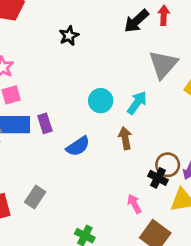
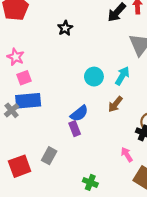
purple rectangle: (45, 123) -> (75, 129), moved
brown arrow: (125, 138) -> (115, 104), turned -126

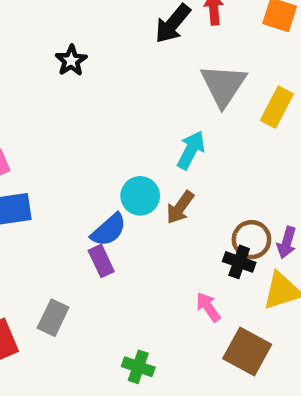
cyan circle: (94, 77) -> (140, 196), moved

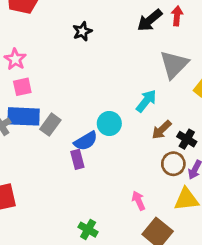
brown arrow: (180, 207) -> (162, 130), moved
black cross: (239, 262) -> (187, 139), moved
gray rectangle: (53, 318) -> (50, 125), moved

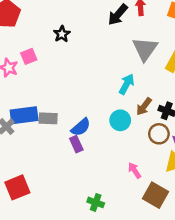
pink square: (22, 87) -> (29, 56), moved
cyan circle: (109, 123) -> (120, 120), moved
gray rectangle: (50, 125) -> (48, 118), turned 66

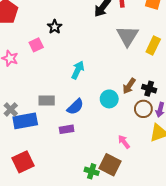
pink square: (29, 56) -> (36, 45), moved
cyan arrow: (127, 84) -> (78, 70), moved
blue rectangle: (24, 115) -> (25, 121), moved
purple rectangle: (76, 144) -> (67, 129), moved, turned -72
brown square: (156, 195) -> (110, 165), moved

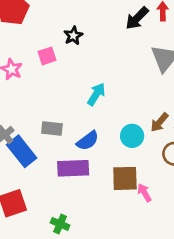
blue rectangle: (25, 121) -> (22, 151), turned 55
purple rectangle: (67, 129) -> (73, 168), size x1.6
brown square: (110, 165) -> (125, 178), moved, turned -35
green cross: (92, 171) -> (60, 224), moved

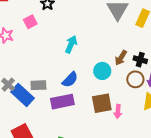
gray rectangle: (52, 129) -> (38, 85), moved
pink arrow: (144, 193) -> (118, 111), turned -136

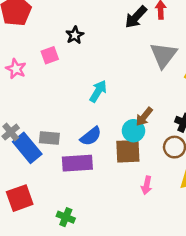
brown arrow: (121, 58) -> (144, 117), moved
brown square: (102, 103) -> (128, 151), moved

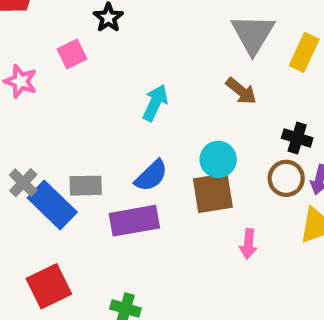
brown arrow: (144, 117) -> (241, 91), moved, turned -84

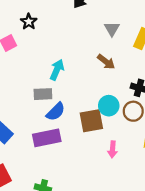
gray triangle: (253, 34) -> (112, 29), size x0.6
cyan circle: (218, 159) -> (109, 106), moved
gray rectangle: (86, 186) -> (43, 94), moved

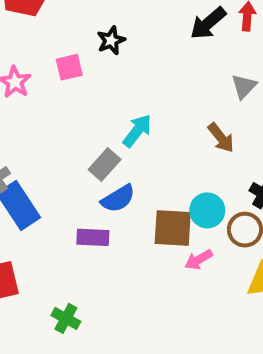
gray rectangle: (43, 94) -> (105, 165), turned -60
purple rectangle: (47, 138) -> (93, 237), size x0.7
pink arrow: (113, 149) -> (199, 260), moved, turned 42

